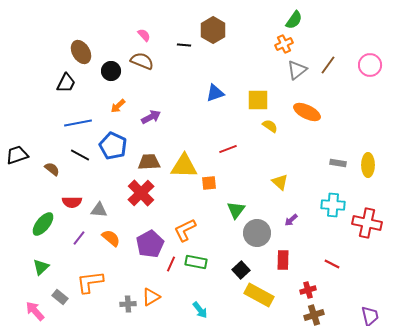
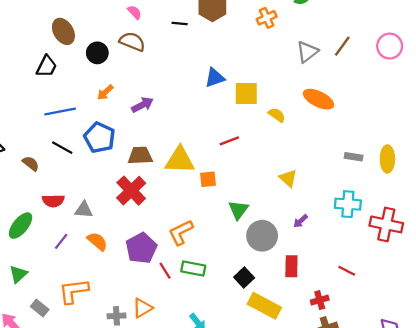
orange cross: (284, 44) -> (267, 18), moved
yellow square: (258, 100) -> (246, 93), moved
red line: (171, 264) -> (165, 271), turned -56

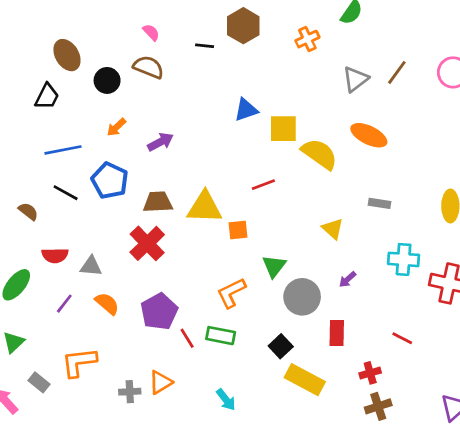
yellow semicircle: (277, 115) -> (319, 154), size x1.8
gray rectangle: (354, 157) -> (380, 203), moved
orange L-shape: (181, 232) -> (231, 293), moved

